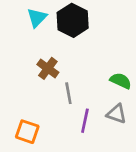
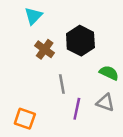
black hexagon: (73, 20) -> (80, 41), moved
brown cross: (48, 68) -> (45, 49), moved

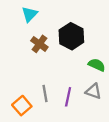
gray line: (62, 84) -> (45, 93), moved
orange square: (25, 119) -> (22, 106), turned 30

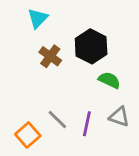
green semicircle: (97, 65) -> (109, 80), moved
gray line: (45, 93) -> (57, 119), turned -35

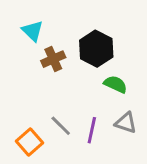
cyan triangle: (38, 18) -> (33, 31), moved, turned -30
brown cross: (50, 56) -> (53, 59), turned 30

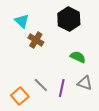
black hexagon: (96, 49) -> (69, 19), moved
brown cross: (53, 59) -> (36, 40), turned -35

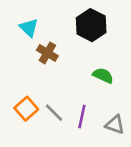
gray triangle: (85, 83) -> (115, 125), moved
orange square: (20, 96) -> (26, 109), moved

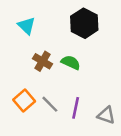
brown cross: (47, 53) -> (43, 61), moved
green semicircle: (103, 75) -> (71, 62), moved

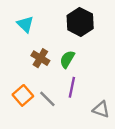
green semicircle: (71, 62) -> (67, 59), turned -84
purple line: (76, 108) -> (72, 87), moved

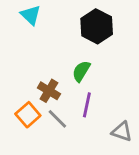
cyan triangle: (25, 24) -> (31, 15), moved
brown cross: (40, 58) -> (49, 91), moved

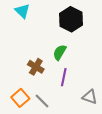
orange square: (28, 115) -> (20, 98), moved
gray line: (57, 119) -> (42, 101), moved

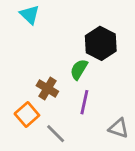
black hexagon: (71, 19) -> (101, 43), moved
orange square: (20, 98) -> (27, 114), moved

